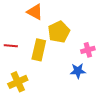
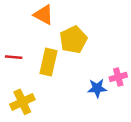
pink cross: (88, 50) -> (118, 77), moved

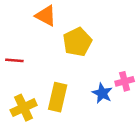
yellow rectangle: (48, 62) -> (58, 97), moved
blue star: (97, 88) -> (102, 93), turned 30

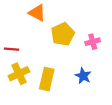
pink cross: (125, 81) -> (93, 42), moved
yellow cross: (24, 108) -> (19, 74), moved

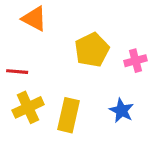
orange triangle: (37, 13) -> (34, 19), moved

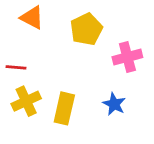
yellow pentagon: (92, 50) -> (86, 29), moved
pink cross: (136, 61) -> (127, 57), size x1.4

